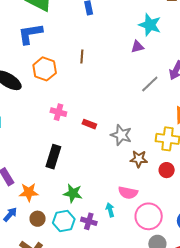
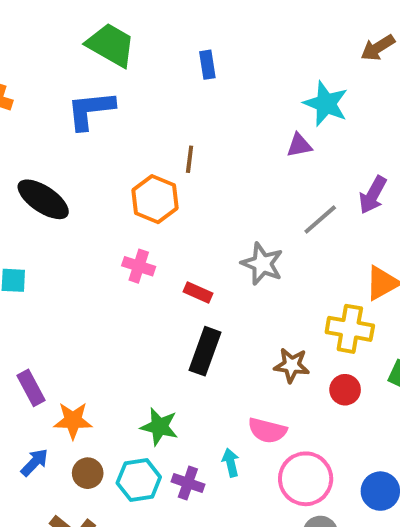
orange hexagon: (45, 69) -> (155, 199), moved
gray star: (121, 135) -> (262, 264), moved
black rectangle: (53, 157) -> (205, 351), moved

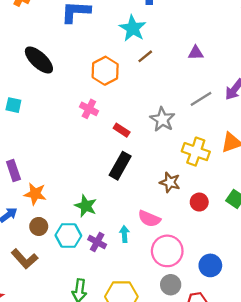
cyan star: (326, 104) -> (133, 28), moved
brown line: (190, 159) -> (145, 56), moved, turned 35
yellow cross: (350, 329) -> (196, 152), moved

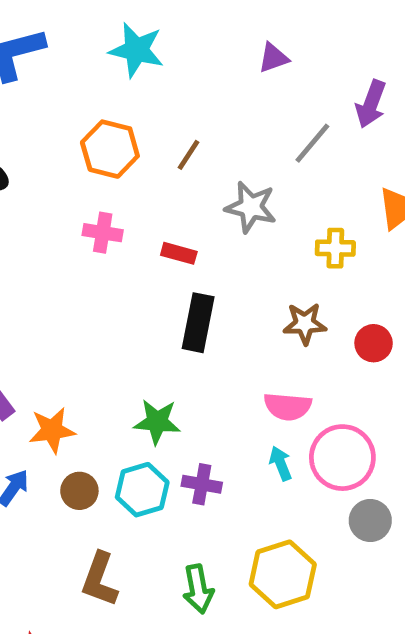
brown line: (145, 56) -> (188, 155), moved
yellow cross: (196, 152) -> (335, 248), size x0.7
cyan arrow: (124, 234) -> (280, 463), moved
brown L-shape: (25, 259) -> (100, 579), moved, turned 80

